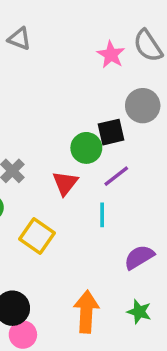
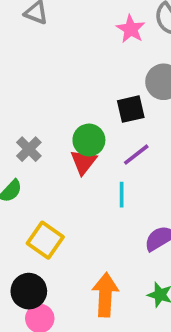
green circle: (86, 148) -> (89, 140), moved
yellow square: (37, 236) -> (45, 240), moved

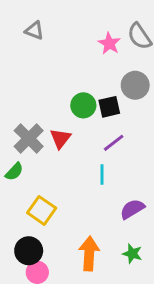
green circle: (89, 140) -> (83, 105), moved
gray cross: (29, 149) -> (29, 138), size x1.5
red triangle: (83, 162) -> (60, 138), moved

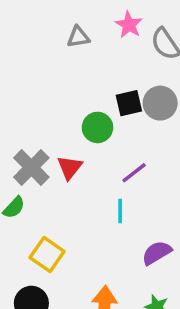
gray triangle: (34, 31) -> (78, 37), moved, turned -30
pink star: (109, 43) -> (129, 25), moved
black square: (109, 107) -> (129, 103), moved

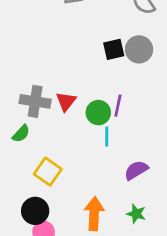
green circle: (98, 127) -> (98, 113), moved
gray cross: (31, 167) -> (35, 101), turned -36
purple line: (134, 173) -> (118, 106), turned -40

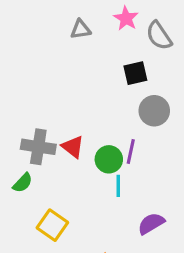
black square: (114, 49) -> (135, 73), moved
gray circle: (139, 49) -> (154, 111), moved
red triangle: (66, 101) -> (73, 147), turned -30

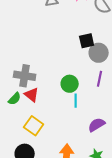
black square: (135, 73) -> (87, 41), moved
red triangle: (73, 147) -> (32, 95), moved
purple line: (131, 151) -> (100, 79), moved

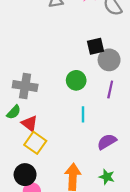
green circle: (70, 84) -> (76, 80), moved
red triangle: (32, 95) -> (30, 123), moved

